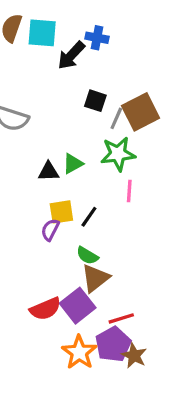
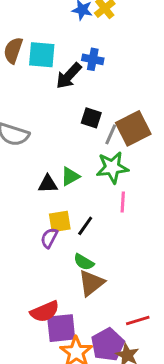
purple square: (78, 306) -> (61, 328), moved, turned 32
red line: (121, 318) -> (138, 321), moved

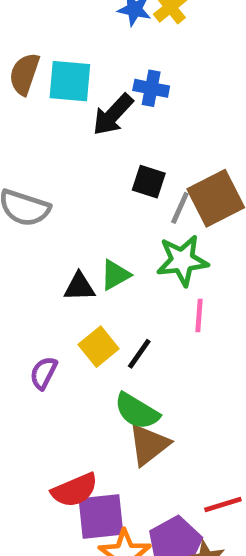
yellow square: (60, 221) -> (99, 347), turned -30
purple semicircle: (49, 238) -> (44, 373), moved
green semicircle: (84, 262) -> (137, 411), size x1.4

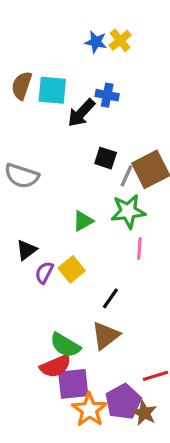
black triangle: (79, 287) -> (26, 250), moved, turned -35
black line: (139, 354) -> (110, 298), moved
purple semicircle: (44, 373) -> (44, 273), moved
green semicircle: (137, 411) -> (65, 345), moved

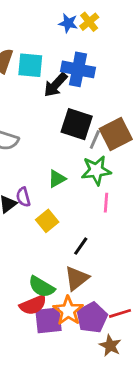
blue cross: (107, 95) -> (78, 69), size x1.6
black square: (106, 158) -> (77, 124), size x1.6
purple semicircle: (44, 273) -> (23, 197), moved, turned -42
purple pentagon: (123, 402) -> (92, 318), moved
orange star: (89, 410) -> (68, 311), moved

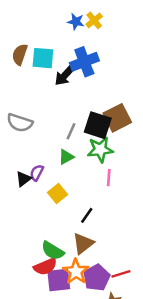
blue cross: (78, 69) -> (84, 62), turned -32
black square: (77, 124) -> (98, 125), moved
gray line: (95, 140) -> (71, 131), moved
purple semicircle: (23, 197) -> (37, 173), turned 42

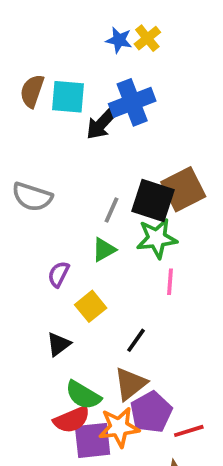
black triangle: (23, 179) -> (59, 344), moved
orange star: (76, 271) -> (119, 427), turned 30
purple pentagon: (97, 278) -> (151, 412), moved

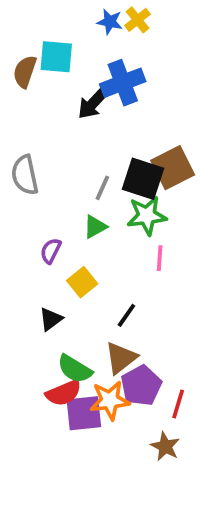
cyan square: (68, 97) -> (56, 57), moved
gray semicircle: (32, 197) -> (25, 175), turned 60
red line: (189, 431) -> (178, 404), turned -56

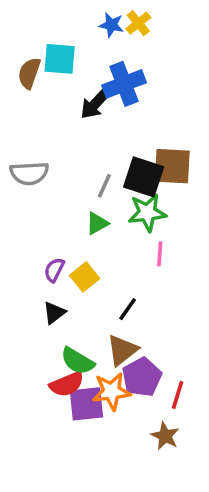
brown square: (173, 168) -> (172, 166), turned 30
gray semicircle: (25, 175) -> (29, 173), turned -81
purple semicircle: (51, 251) -> (54, 270), moved

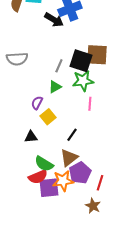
black arrow: (95, 104) -> (54, 20), turned -102
purple semicircle: (54, 270) -> (37, 103), moved
black triangle: (54, 313) -> (31, 137), turned 32

